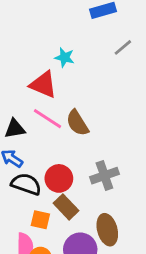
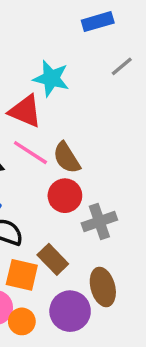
cyan star: (65, 57) -> (51, 78), size x1.5
red circle: (59, 178) -> (65, 196), moved
orange square: (40, 220) -> (22, 275), size x1.4

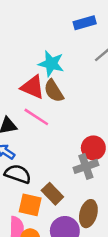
brown semicircle: (67, 158) -> (54, 91), moved
red circle: (65, 196) -> (93, 148), moved
brown ellipse: (103, 287) -> (88, 214), turned 30

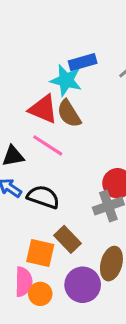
blue rectangle: (85, 23) -> (83, 62), moved
black semicircle: (18, 174) -> (43, 197), moved

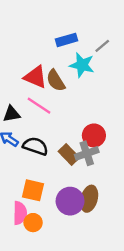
cyan star: (66, 80) -> (82, 65), moved
brown rectangle: (67, 239) -> (69, 155), moved
purple circle: (83, 285) -> (70, 201), moved

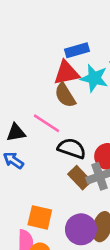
red triangle: (35, 77) -> (66, 73), moved, turned -35
black semicircle: (35, 146) -> (72, 148), moved

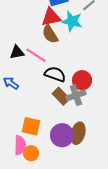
black triangle: (16, 133) -> (17, 52), moved

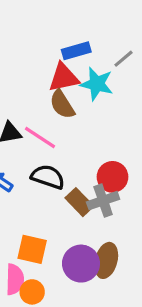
black semicircle: (55, 74) -> (48, 177), moved

